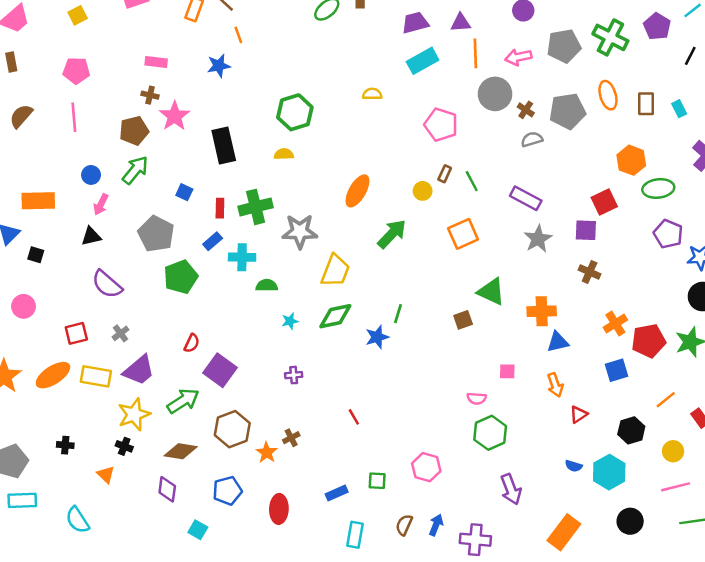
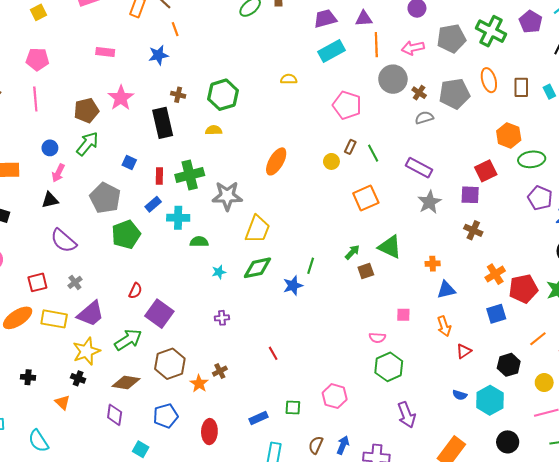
brown cross: (150, 95) -> (178, 95), moved
green arrow: (392, 234) -> (352, 252), moved, size x0.6
orange cross: (542, 311) -> (433, 264), size x0.6

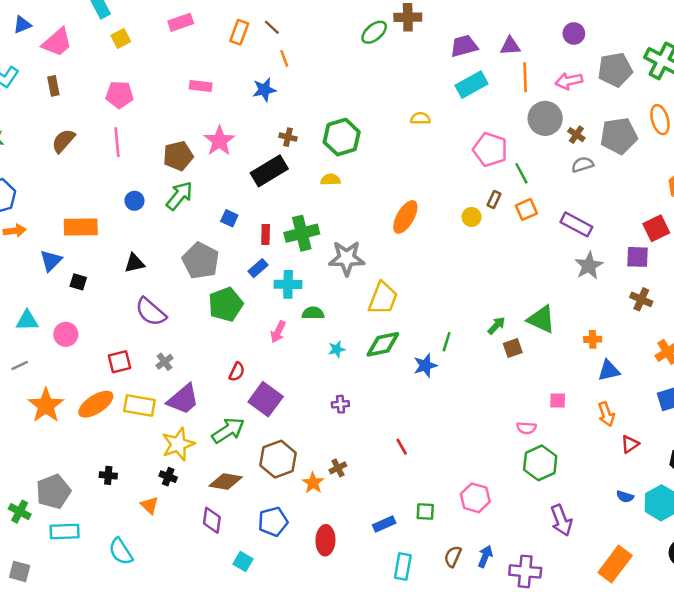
black rectangle: (163, 123) -> (269, 171), turned 72
green line: (373, 153) -> (521, 173), moved
pink arrow: (58, 173) -> (278, 332), moved
orange square: (366, 198) -> (526, 209), moved, size x0.7

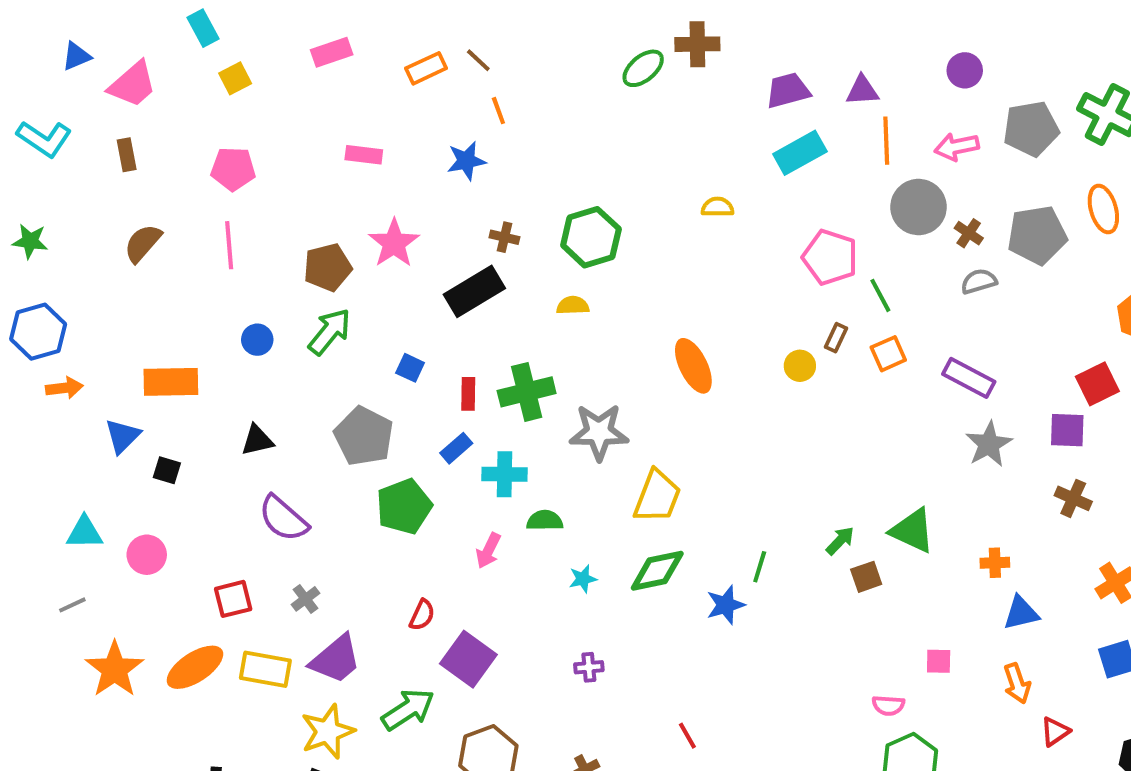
orange rectangle: (239, 32) -> (426, 68), turned 45
orange ellipse: (405, 217) -> (693, 366), turned -56

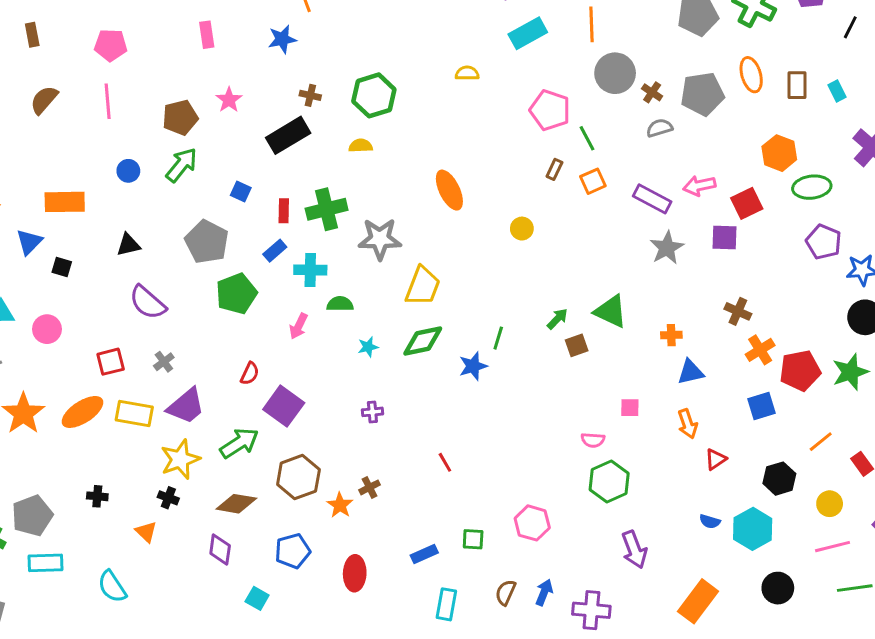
pink arrow: (957, 147) -> (699, 186), moved
pink rectangle: (364, 155) -> (207, 35), turned 75
pink star: (394, 243) -> (229, 100), size x0.7
yellow circle: (800, 366) -> (522, 229), moved
brown cross: (1073, 498) -> (738, 311), moved

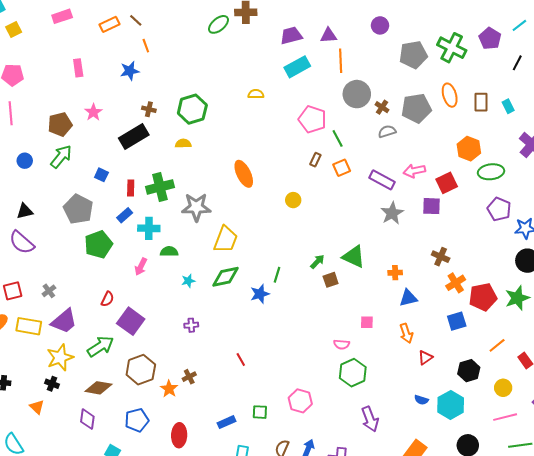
purple semicircle: (148, 303) -> (22, 242), moved

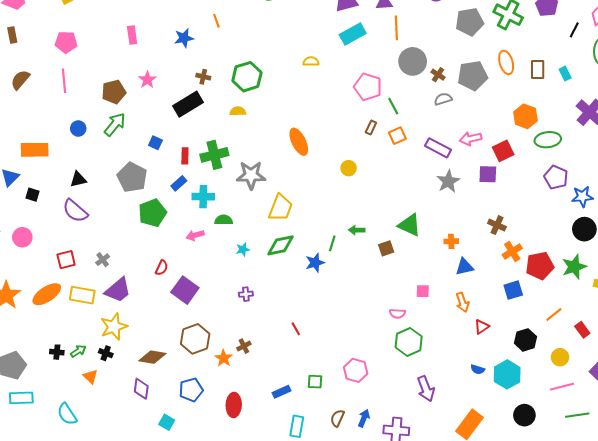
orange line: (146, 46) -> (216, 21), moved
green arrow: (317, 262) -> (357, 230), moved, turned -133
pink arrow: (141, 267) -> (195, 235), turned 48
green arrow: (100, 346) -> (78, 351), moved, size x0.6

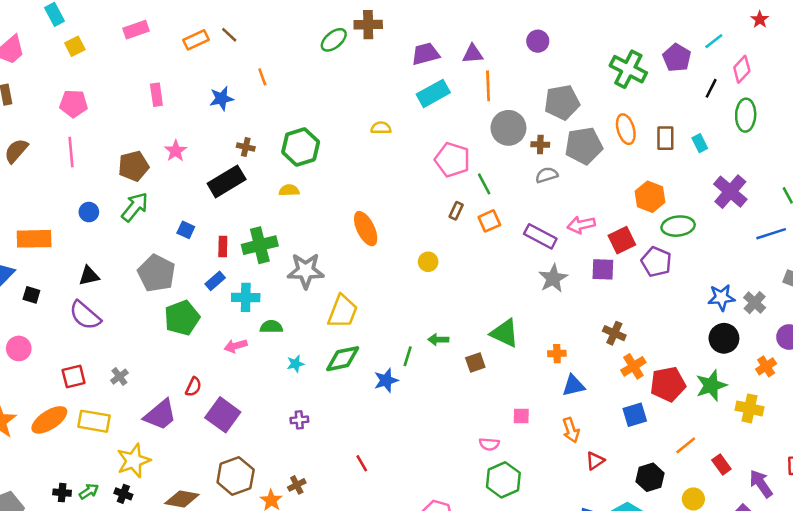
gray pentagon: (470, 22) -> (562, 102), moved
brown cross: (438, 75) -> (540, 144), turned -32
purple pentagon: (556, 177) -> (656, 262), moved
purple trapezoid: (118, 290) -> (160, 415), moved

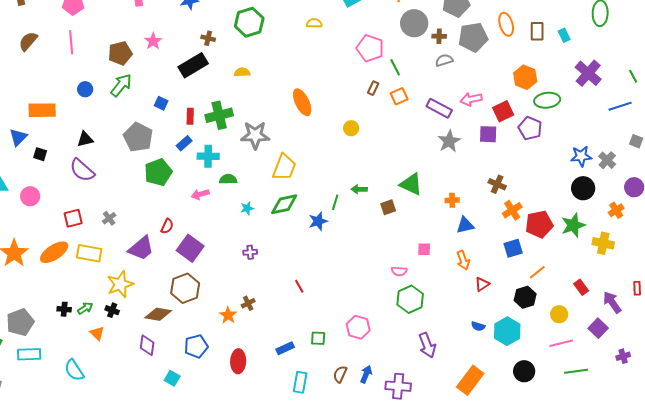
green hexagon: (301, 147) -> (249, 22), moved
orange line: (686, 445) -> (537, 272), moved
brown hexagon: (236, 476) -> (185, 288), moved

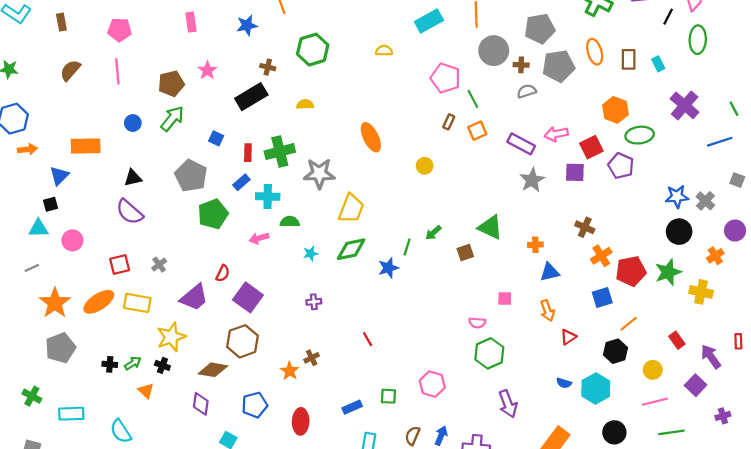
black square: (40, 154) -> (51, 204), moved, turned -32
green arrow: (359, 189) -> (433, 233), turned -42
gray pentagon: (20, 322) -> (60, 348), moved

